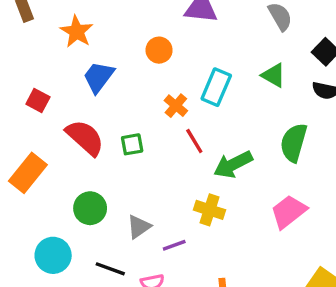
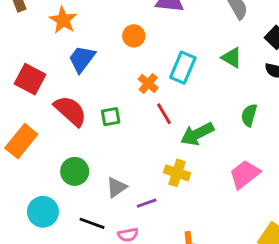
red square: (38, 101) -> (30, 79), size x1.5
green semicircle: (294, 143) -> (249, 115), size x0.7

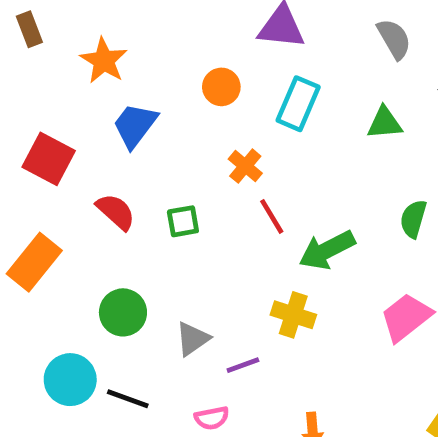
green triangle: (232, 58) -> (385, 123), turned -35
cyan rectangle: (183, 68) -> (298, 104), moved
red semicircle: (70, 111) -> (116, 212), size x0.7
black line: (92, 223) -> (128, 399), moved

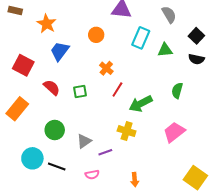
brown rectangle: (29, 29) -> (15, 11), turned -56
cyan rectangle: (298, 104) -> (141, 38), moved
red line: (272, 216) -> (117, 90), turned 63

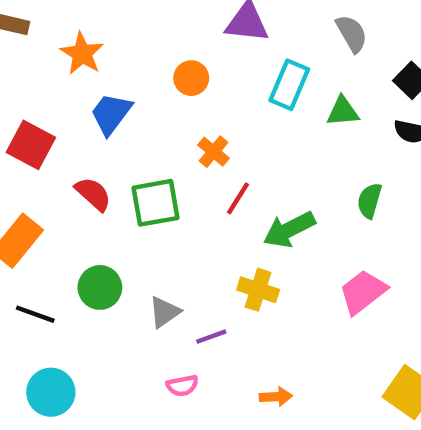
green square: (80, 92) -> (156, 203), size x1.6
cyan circle: (32, 158) -> (51, 392), moved
black line: (57, 166) -> (35, 314), moved
orange arrow: (135, 180) -> (276, 397), turned -88

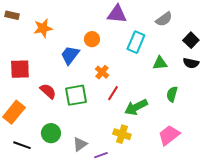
gray semicircle: (352, 34) -> (164, 19), turned 84
orange star: (82, 54) -> (43, 28), turned 30
green triangle: (343, 111) -> (160, 63), moved
blue trapezoid: (111, 114) -> (70, 55), moved
red square: (31, 145) -> (20, 69), turned -30

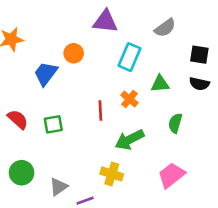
black square: (191, 40) -> (199, 55), turned -35
orange cross: (102, 72) -> (130, 99), moved
red line: (113, 93) -> (100, 110), moved, turned -35
green square: (76, 95) -> (53, 124), size x0.7

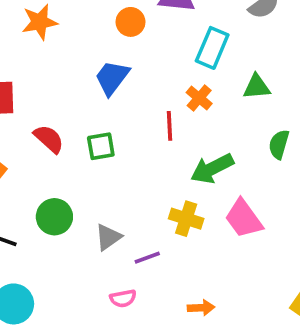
orange circle: (74, 53) -> (130, 22), moved
blue trapezoid: (46, 74) -> (112, 78), moved
orange cross: (130, 99) -> (199, 98), moved
pink trapezoid: (171, 175) -> (244, 219), moved, turned -88

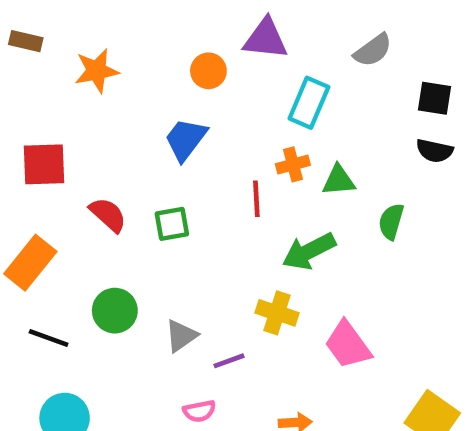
green triangle: (257, 87) -> (339, 180), moved
orange cross: (199, 98) -> (293, 164), turned 35
pink trapezoid: (244, 219) -> (348, 345), moved

